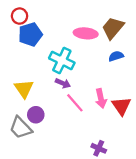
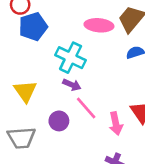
pink arrow: (101, 98) -> (116, 124), moved
purple circle: (36, 115) -> (59, 121), moved
gray trapezoid: (21, 128) -> (21, 138), turned -50

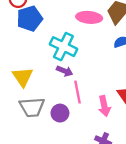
pink line: (86, 108) -> (77, 92), turned 30
purple circle: (59, 121) -> (60, 113), moved
gray trapezoid: (21, 138) -> (32, 107), moved

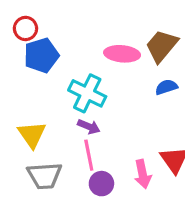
pink line: (77, 92) -> (89, 155), moved
purple circle: (60, 113) -> (101, 184), moved

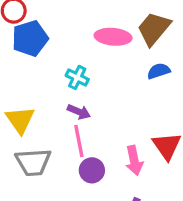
cyan cross: (87, 93) -> (77, 77), size x0.6

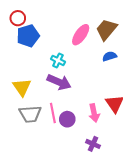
pink ellipse: (113, 37) -> (81, 35), turned -60
purple arrow: (79, 112) -> (59, 82), size x1.6
pink line: (79, 141) -> (53, 113), moved

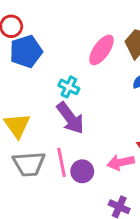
purple arrow: (59, 82) -> (70, 118), turned 30
pink arrow: (94, 113) -> (121, 162), turned 90

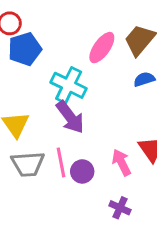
cyan cross: (69, 87) -> (69, 85), size x1.6
pink arrow: (121, 162) -> (122, 162), turned 75

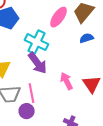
pink arrow: (122, 162) -> (67, 81), moved
purple circle: (82, 171) -> (27, 111), moved

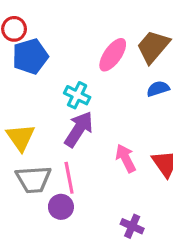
cyan cross: (37, 42) -> (77, 95), size x0.7
purple arrow: (38, 63) -> (79, 129), turned -110

